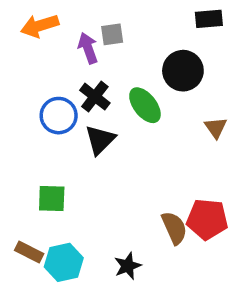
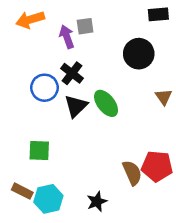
green ellipse: (145, 105) -> (106, 103), moved

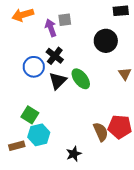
green square: (39, 150) -> (30, 115), turned 30
brown rectangle: (22, 191) -> (17, 146), turned -42
cyan hexagon: (48, 199) -> (39, 135), moved

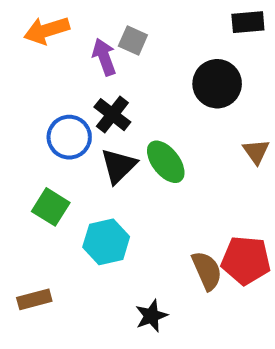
gray square: (65, 20) -> (133, 41), turned 32
green square: (30, 115) -> (51, 207), moved
cyan hexagon: (39, 135) -> (106, 242), moved

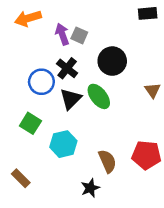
gray square: (133, 41) -> (79, 35), moved
black circle: (217, 84) -> (112, 61), moved
brown semicircle: (207, 271) -> (107, 161), moved
brown rectangle: (34, 299) -> (21, 178), turned 60

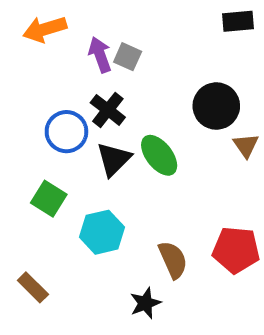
black circle: (112, 61) -> (216, 106), moved

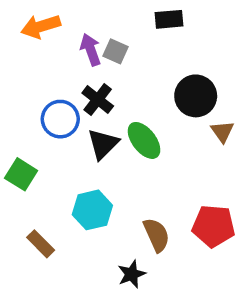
black rectangle: (238, 21) -> (169, 19), moved
green square: (49, 199) -> (21, 174), moved
brown rectangle: (33, 287) -> (41, 244), moved

